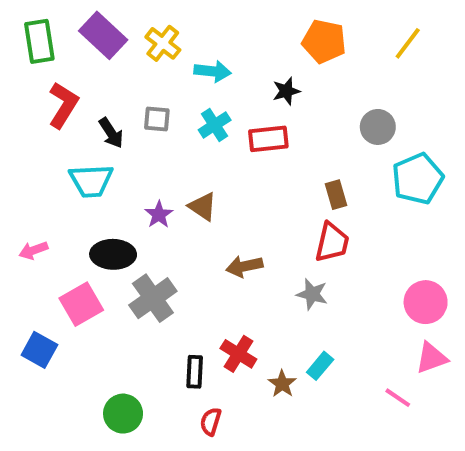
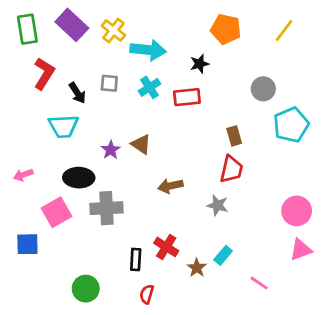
cyan arrow: (213, 71) -> (148, 50), size x1.4
gray cross: (153, 298) -> (106, 208), turned 32
blue square: (39, 350) -> (27, 244), turned -30
pink line: (398, 398) -> (259, 283), moved

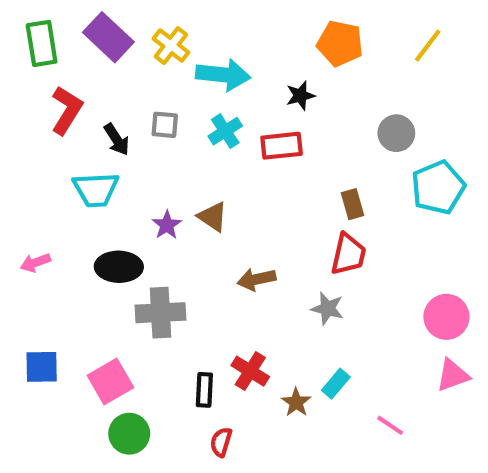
pink square: (57, 212) -> (110, 382), moved

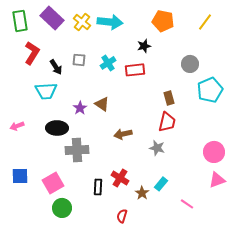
cyan arrow: (223, 75) -> (110, 22), moved
red semicircle: (221, 442) -> (122, 216), moved

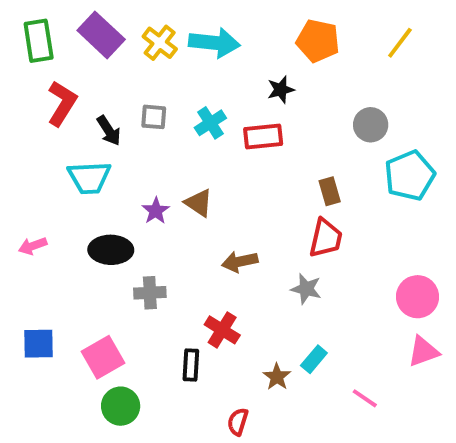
gray cross: (77, 150) -> (150, 293), size x0.7
red cross: (120, 178) -> (222, 330), moved

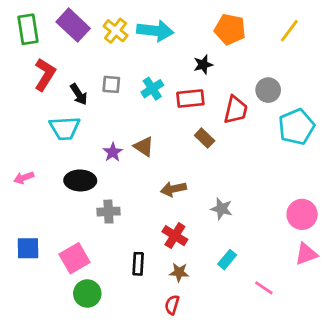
brown rectangle: (330, 191) -> (205, 138), moved, turned -30
red trapezoid: (326, 238) -> (236, 110), moved
red cross: (222, 330) -> (175, 236), moved
brown star: (277, 377) -> (179, 272), moved, turned -30

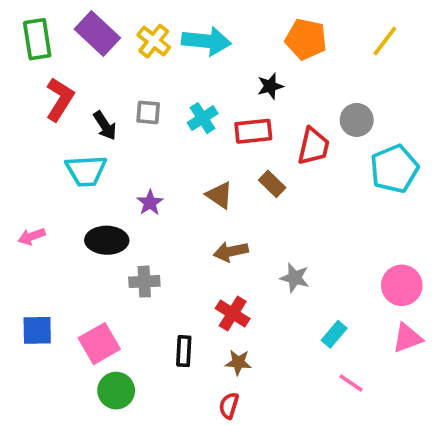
brown triangle: (144, 147) -> (220, 195), moved
cyan rectangle: (227, 260) -> (334, 334), moved

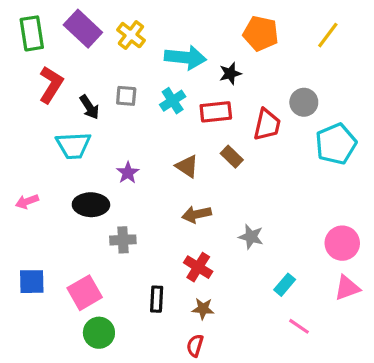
cyan arrow: (206, 41) -> (185, 57), moved

